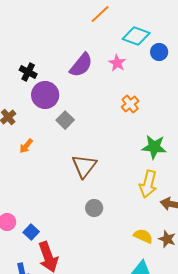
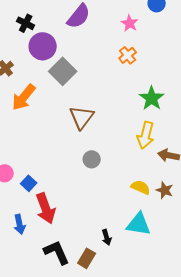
pink star: (117, 63) -> (130, 23), moved
gray square: (65, 120) -> (63, 71), size x1.5
orange arrow: (26, 146) -> (24, 97), size x1.8
green star: (154, 147) -> (152, 98), turned 30

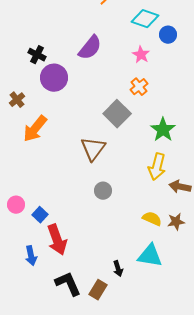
gray square: (63, 71) -> (117, 114), moved
brown star: (165, 190) -> (176, 222), turned -30

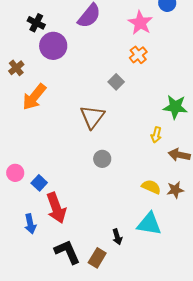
pink star: (141, 55) -> (140, 23), size x1.4
gray square: (117, 114) -> (116, 82), size x0.6
green star: (163, 130) -> (175, 107), moved, turned -30
yellow arrow: (157, 167) -> (156, 135), size x0.6

